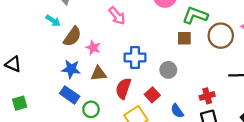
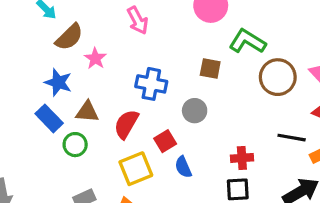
brown square: (184, 38) -> (210, 69), moved
brown triangle: (99, 74) -> (87, 112), moved
blue semicircle: (177, 111) -> (183, 167), moved

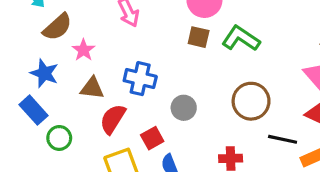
brown square: (210, 69) -> (199, 37), moved
brown circle: (278, 77) -> (251, 101), moved
brown triangle: (87, 112) -> (92, 88), moved

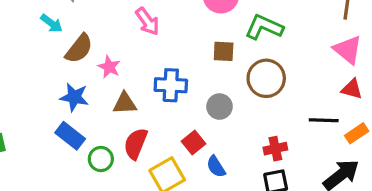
brown square: (199, 37) -> (224, 51), moved
brown circle: (251, 101) -> (266, 78), moved
red semicircle: (113, 119) -> (136, 144), moved

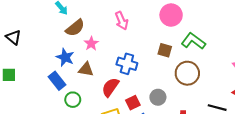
brown triangle: (125, 103) -> (86, 69), moved
gray circle: (219, 107) -> (158, 97), moved
red semicircle: (136, 144) -> (110, 87), moved

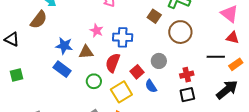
brown semicircle: (75, 28) -> (39, 20), moved
pink star: (91, 44) -> (97, 31), moved
brown square: (165, 50) -> (154, 16), turned 32
green circle: (73, 100) -> (94, 81), moved

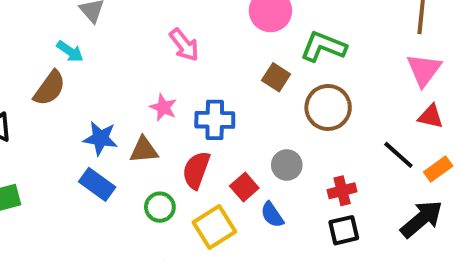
pink triangle: (229, 14) -> (424, 70), turned 30
black line: (216, 57) -> (398, 155), turned 42

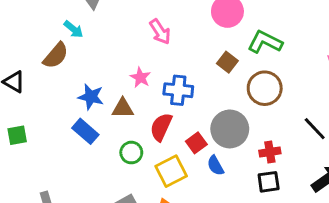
gray circle: (287, 165) -> (230, 129), size x1.6

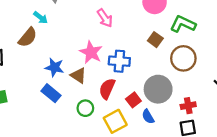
pink star: (140, 78) -> (91, 52), size x1.5
brown triangle: (123, 108) -> (78, 75), turned 35

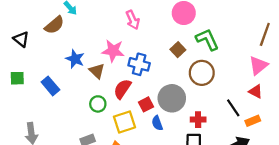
green L-shape: (183, 24) -> (207, 39), turned 30
pink star: (91, 52) -> (113, 51), turned -30
blue rectangle: (51, 93) -> (50, 86), moved

